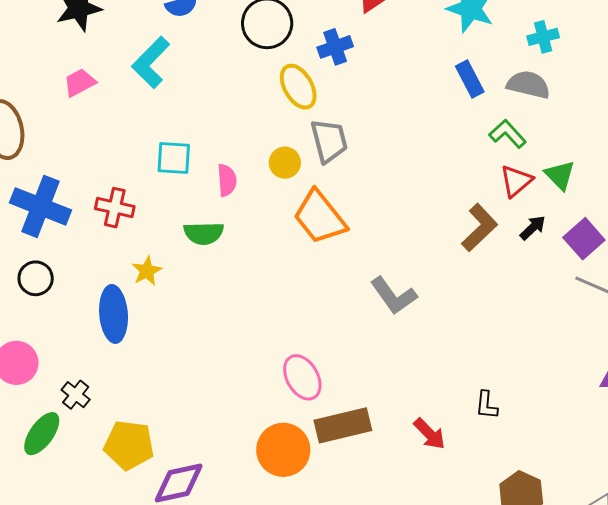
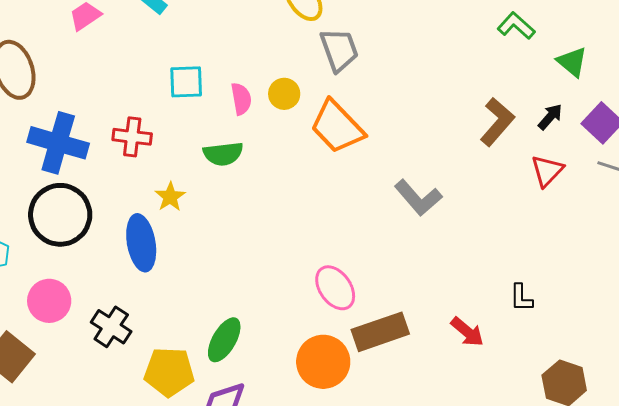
yellow circle: (285, 163) -> (284, 94), moved
red triangle: (516, 181) -> (547, 171), moved
black circle: (36, 278) -> (60, 215), size x1.8
black cross: (76, 395) -> (111, 327), size x1.4
green ellipse: (42, 434) -> (224, 340), moved

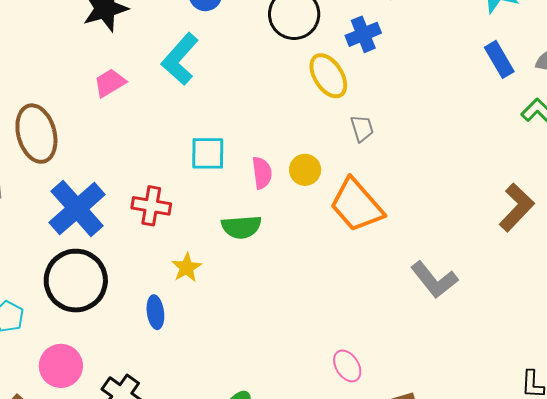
gray trapezoid: (339, 50) -> (362, 128), size x0.6
blue cross: (58, 143) -> (77, 208), turned 30
blue ellipse: (141, 243) -> (155, 312), size x0.6
pink ellipse: (335, 288) -> (347, 366), size x0.7

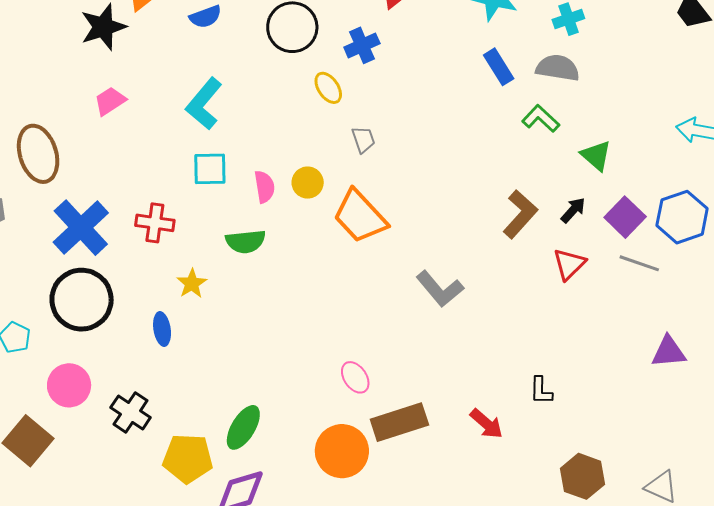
cyan L-shape: (180, 59) -> (204, 104), moved
yellow ellipse: (328, 76) -> (328, 88), size x0.7

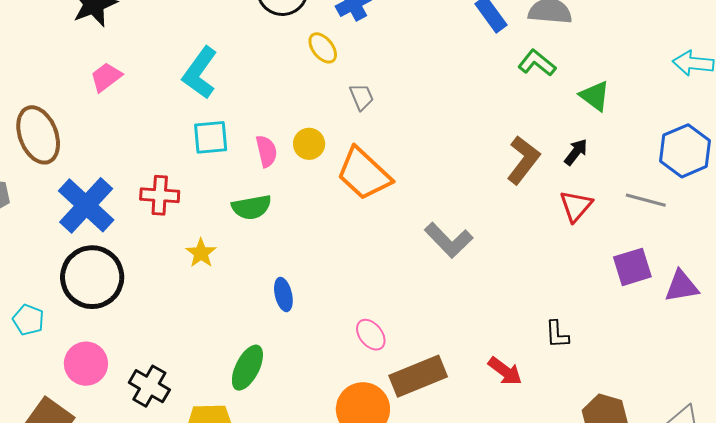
purple square: (625, 217) -> (632, 267), moved, turned 33
blue ellipse: (162, 329) -> (283, 294), moved
green ellipse: (243, 427) -> (247, 368), moved

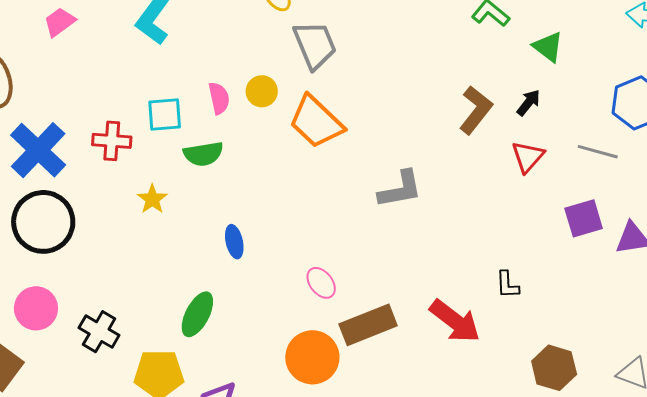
gray trapezoid: (362, 97) -> (315, 45), size x1.8
cyan square: (211, 137) -> (165, 115), moved
gray L-shape: (449, 240) -> (400, 189), turned -57
red arrow: (505, 371) -> (455, 321), size x1.5

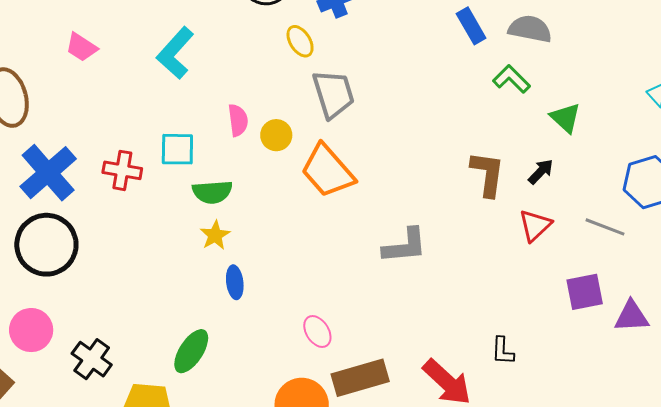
pink trapezoid: (60, 22) -> (81, 47), turned -116
pink semicircle: (219, 98) -> (238, 120), moved
brown L-shape: (476, 110) -> (488, 174), turned -36
yellow star: (152, 199) -> (215, 235), moved

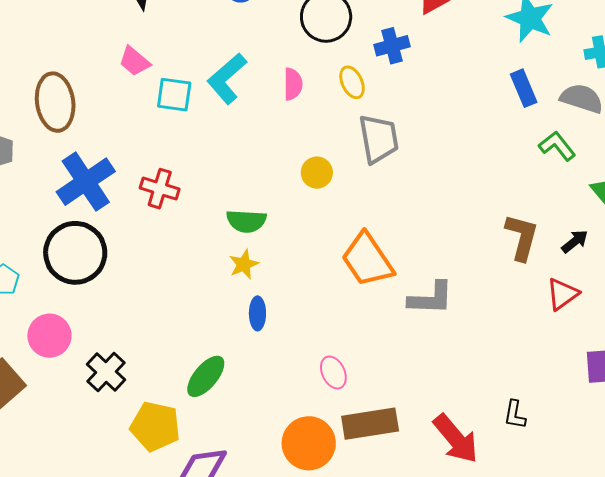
pink semicircle: (238, 120) -> (293, 84), moved
cyan square: (177, 149) -> (174, 95), moved
orange trapezoid: (328, 171) -> (367, 260), moved

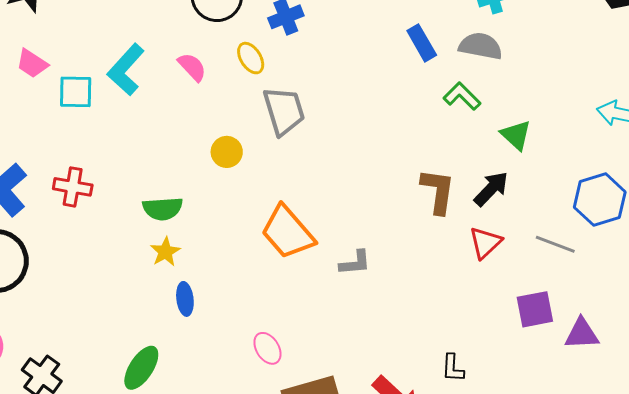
pink semicircle: (293, 84) -> (192, 67), turned -36
black arrow: (575, 241) -> (491, 189), size x1.4
gray L-shape: (431, 298) -> (355, 263), size x0.7

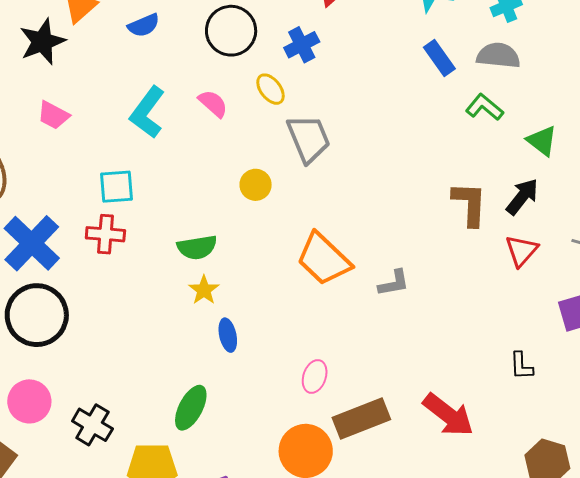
cyan square: (76, 92) -> (116, 187), moved
pink ellipse: (267, 348) -> (315, 377), turned 56
black L-shape: (453, 368) -> (521, 366), moved

